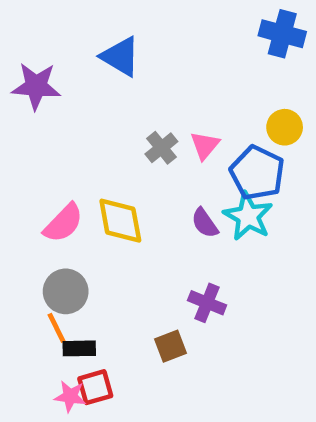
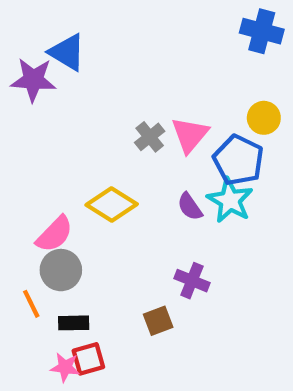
blue triangle: (120, 57) -> (67, 52), moved
pink triangle: (205, 145) -> (190, 135), size x1.4
yellow diamond: (120, 221) -> (112, 205), turned -48
pink semicircle: (63, 223) -> (55, 234), moved
orange line: (57, 328) -> (31, 304), moved

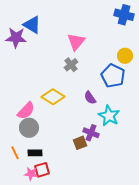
pink triangle: (190, 135) -> (76, 42), moved
cyan star: (230, 200) -> (109, 116), moved
orange line: (31, 304) -> (15, 153), moved
brown square: (158, 321) -> (80, 143), moved

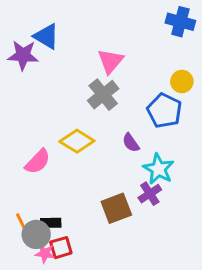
gray cross: (71, 65) -> (103, 95), size x1.5
gray circle: (29, 128) -> (36, 234), moved
purple cross: (91, 133) -> (150, 194), moved, turned 35
brown square: (80, 143) -> (116, 208), size x1.5

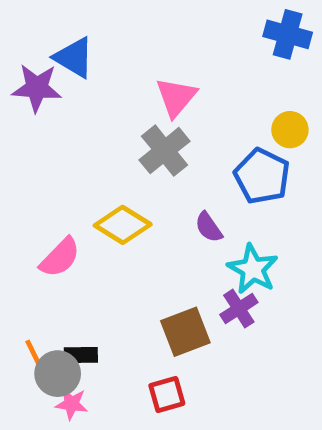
red square: (61, 248) -> (167, 395), moved

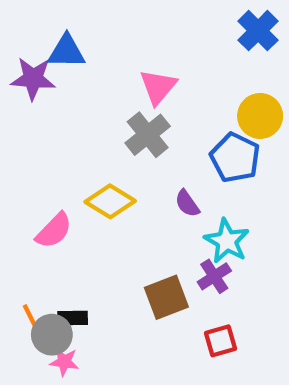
blue cross: (288, 34) -> (258, 31), turned 30
blue triangle: (74, 58) -> (66, 51), turned -30
yellow circle: (290, 130) -> (260, 116), size x1.4
red square: (167, 395) -> (221, 341), moved

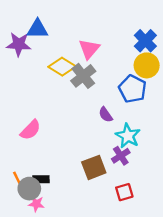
blue cross: (258, 31) -> (145, 41), moved
yellow diamond: (110, 201) -> (62, 67), moved

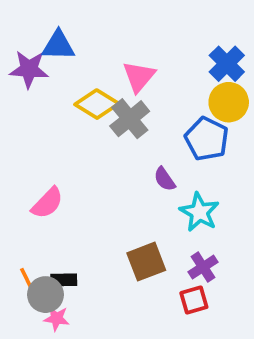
purple cross: (121, 156) -> (203, 267), moved

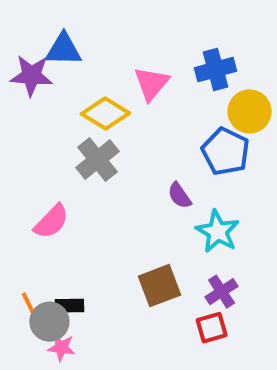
blue cross: (227, 64) -> (216, 69), moved, turned 30
gray cross: (130, 119) -> (97, 160), moved

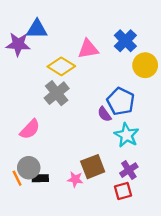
blue cross: (216, 69) -> (125, 41), turned -30
pink triangle: (152, 83) -> (88, 49), turned 40
blue pentagon: (226, 152) -> (121, 101), moved
gray circle: (49, 322) -> (29, 168), moved
pink star: (61, 348) -> (75, 179), moved

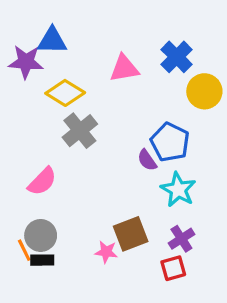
yellow diamond: (61, 66) -> (65, 93), moved
black rectangle: (40, 178) -> (42, 260), moved

